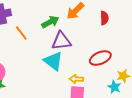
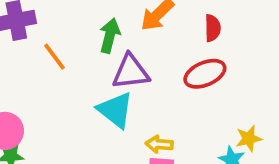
green arrow: (50, 22) -> (110, 36), turned -48
red ellipse: (100, 58) -> (205, 74), moved

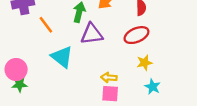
cyan triangle: (115, 110) -> (62, 57), moved
yellow star: (249, 139) -> (144, 63), moved

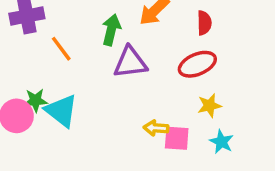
cyan triangle: (62, 57) -> (61, 111), moved
green star: (19, 84) -> (35, 100), moved
pink square: (110, 94) -> (177, 138), moved

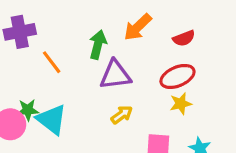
red semicircle: (204, 23) -> (184, 38), turned 70
yellow star: (209, 106) -> (181, 104), moved
yellow arrow: (156, 128) -> (122, 115), moved, turned 140

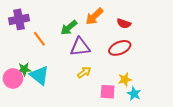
red semicircle: (184, 38) -> (124, 24), turned 40
green arrow: (98, 45) -> (69, 28), turned -144
yellow star: (181, 104) -> (125, 79), moved

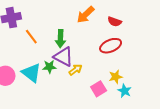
green arrow: (69, 28) -> (60, 39), moved, turned -48
purple triangle: (80, 47) -> (63, 57), moved, turned 35
green star: (24, 69) -> (49, 67), moved
pink square: (108, 92) -> (99, 89), turned -35

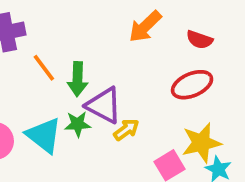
green arrow: (60, 39) -> (78, 79), moved
yellow star: (116, 77) -> (201, 143), size x1.5

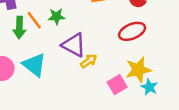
green arrow: (78, 79) -> (19, 28), moved
green star: (78, 124) -> (57, 16), moved

